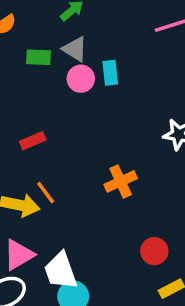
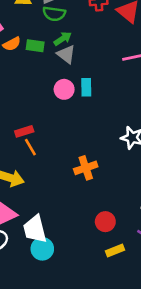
gray triangle: (75, 49) -> (66, 54), moved
green rectangle: (39, 57) -> (35, 46), moved
orange line: (46, 193) -> (30, 147), moved

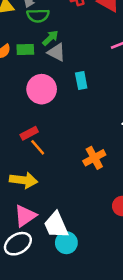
pink circle: (64, 89) -> (42, 89), moved, size x1.5

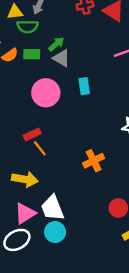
green semicircle: (38, 16) -> (28, 26), moved
white trapezoid: (56, 225) -> (52, 208), moved
cyan circle: (66, 243) -> (55, 232), moved

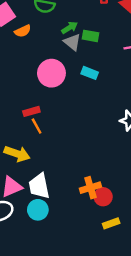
green rectangle: (32, 54) -> (91, 36), moved
cyan rectangle: (84, 86) -> (90, 73), turned -70
orange cross: (94, 161) -> (90, 188), moved

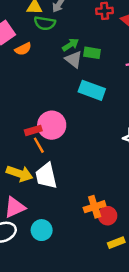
pink circle: (51, 73) -> (52, 125), moved
cyan rectangle: (90, 73) -> (92, 90), size x1.5
white trapezoid: (39, 186) -> (46, 176), moved

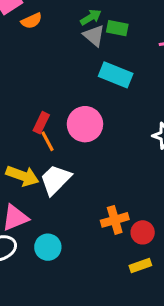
pink circle: (52, 125) -> (85, 124), moved
red rectangle: (33, 130) -> (41, 123), turned -49
white trapezoid: (46, 176) -> (55, 180), turned 56
red circle: (108, 216) -> (143, 232), moved

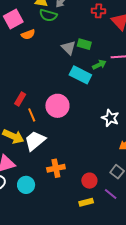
green arrow: (91, 17) -> (99, 65), moved
red rectangle: (41, 123) -> (20, 99), moved
orange cross: (115, 220) -> (56, 168), moved

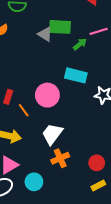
green rectangle: (84, 44) -> (60, 27), size x1.5
cyan rectangle: (80, 75) -> (76, 75), moved
white trapezoid: (35, 141) -> (52, 134), moved

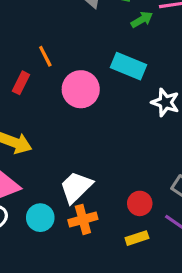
orange line: (24, 110) -> (45, 56), moved
white trapezoid: (52, 134) -> (76, 187), moved
orange cross: (60, 158) -> (83, 219), moved

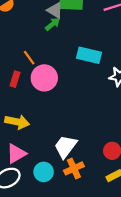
green arrow: (142, 20) -> (53, 24), moved
pink circle: (81, 89) -> (44, 78), moved

